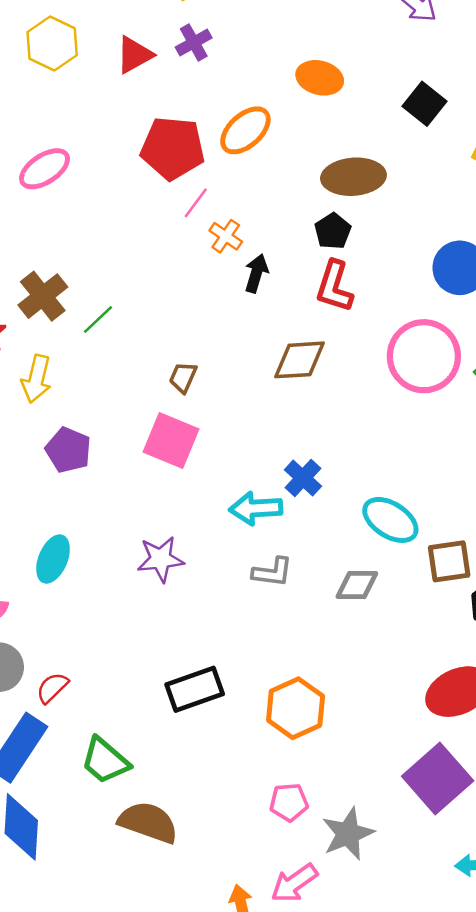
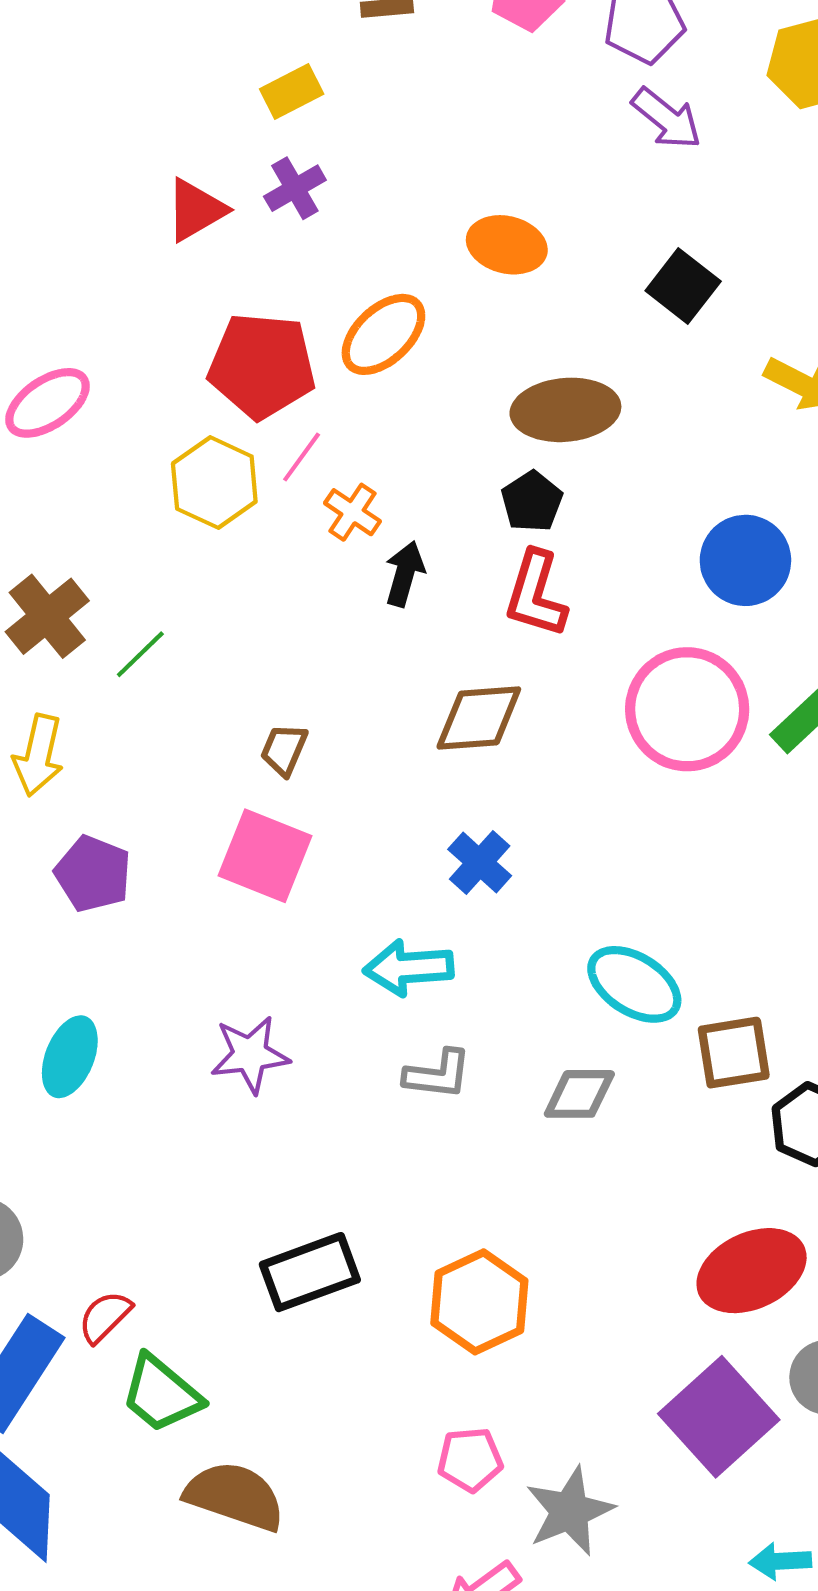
yellow hexagon: (52, 44) -> (214, 483), moved
blue cross: (303, 478) -> (480, 863), moved
red semicircle: (52, 688) -> (105, 1317), moved

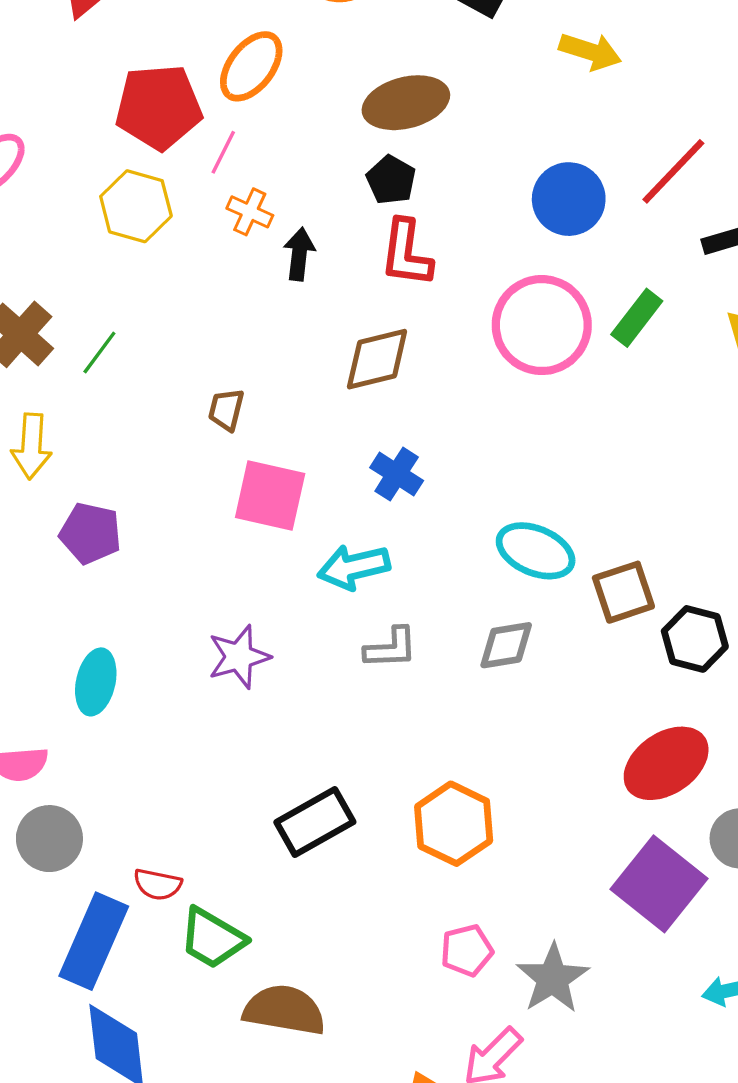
pink line: (302, 457) -> (223, 152), moved
pink square: (265, 856) -> (270, 496), moved
red semicircle: (105, 1317) -> (158, 884), turned -114

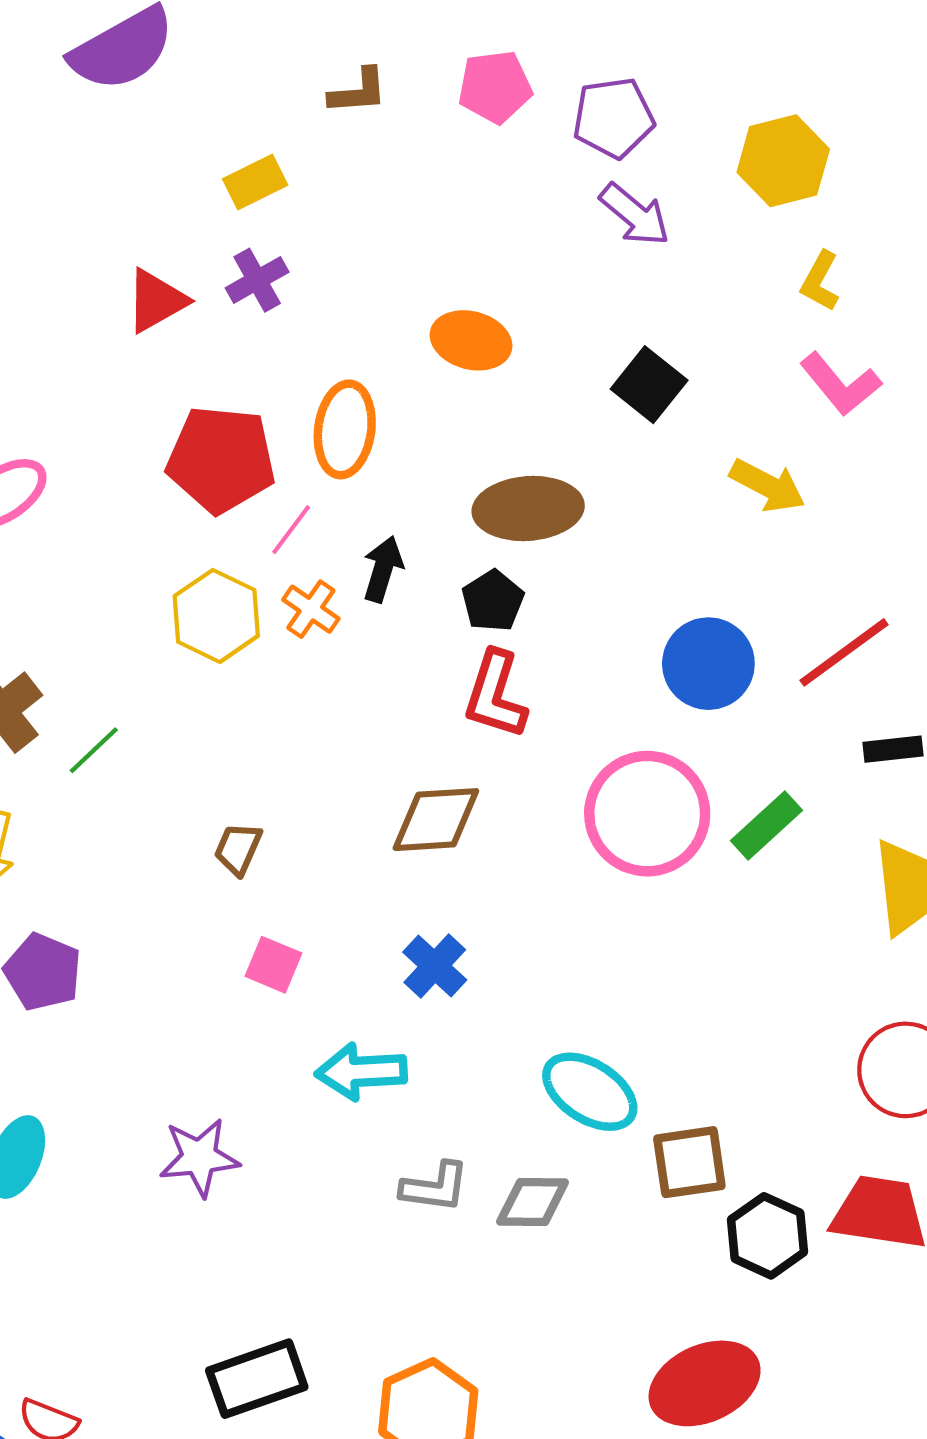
orange ellipse: (251, 66) -> (345, 429), turned -40
yellow hexagon: (136, 206) -> (216, 616), moved
black arrow: (299, 254) -> (383, 569), moved
pink square: (270, 496) -> (273, 965), size x0.6
gray L-shape: (391, 648) -> (435, 1187), moved

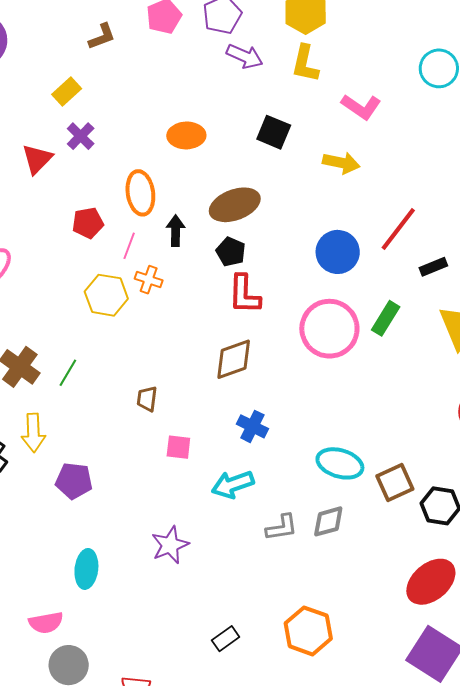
yellow L-shape: (820, 281) -> (305, 64), moved, size x1.4
red pentagon: (221, 459) -> (88, 223), size x0.6
black arrow: (383, 569) -> (176, 231), moved
black rectangle: (257, 1379) -> (226, 639), size x0.6

